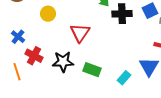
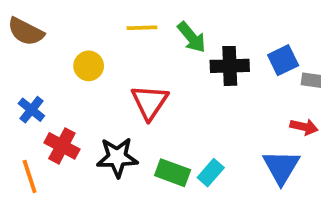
cyan rectangle: (124, 78) -> (211, 173), moved

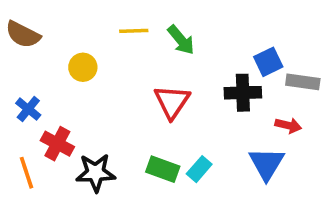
black cross: (230, 66) -> (243, 93), moved
red triangle: (150, 102) -> (172, 102), moved
black star: (117, 157) -> (96, 173), moved

